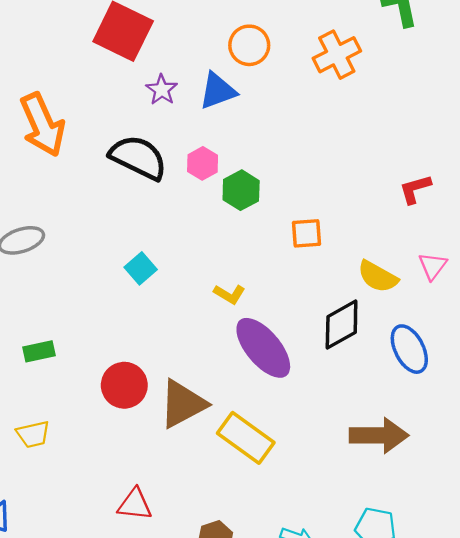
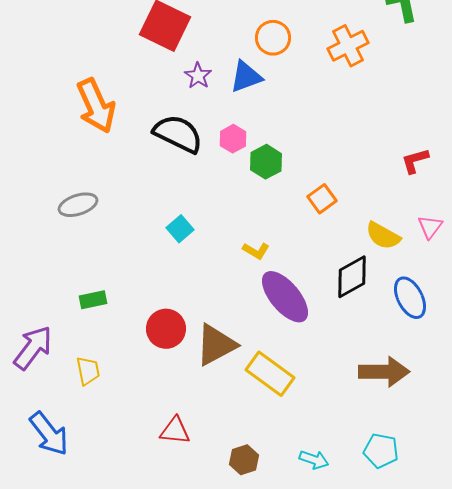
orange square: (306, 233) -> (322, 199), turned -32
yellow trapezoid: (33, 434) -> (88, 371), turned -88

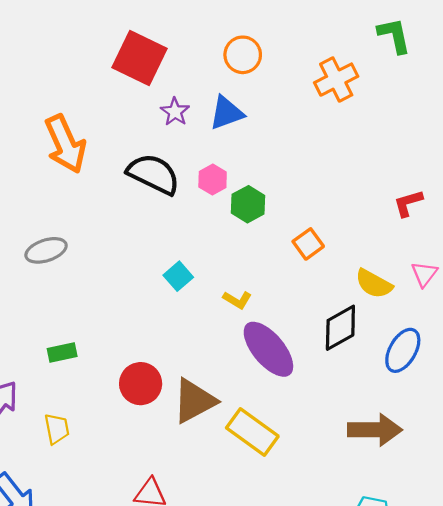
orange circle: (273, 38) -> (243, 55), moved
cyan square: (180, 229) -> (178, 276), moved
blue ellipse: (410, 298) -> (403, 350), turned 57

